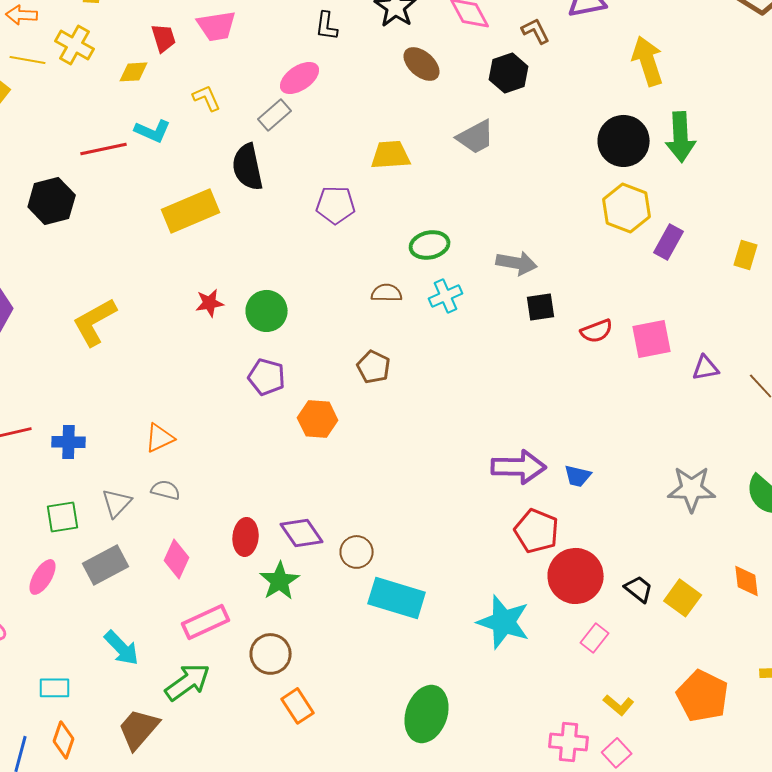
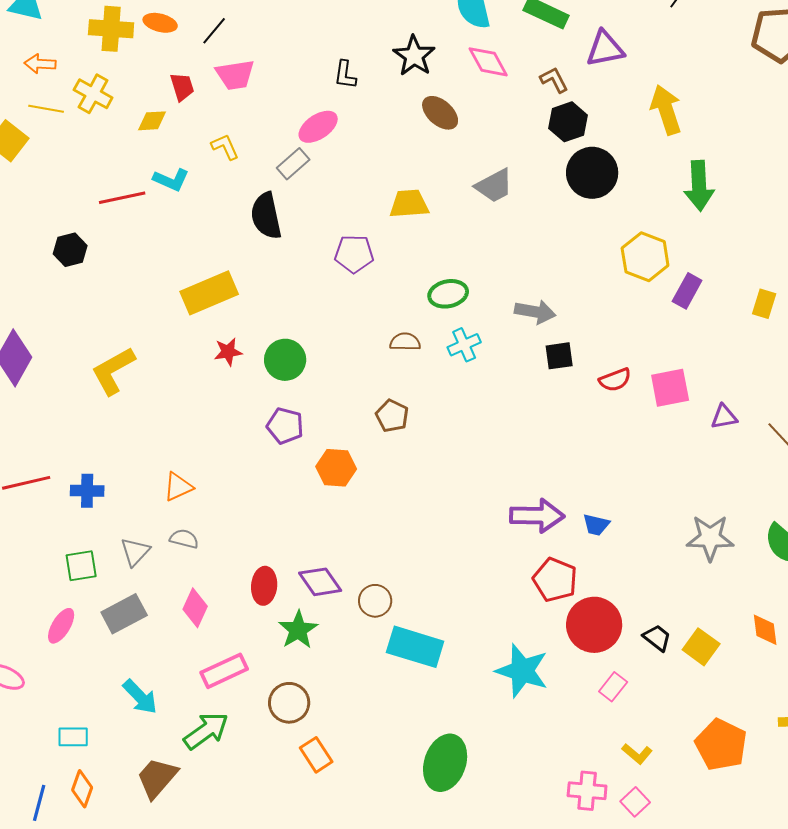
black hexagon: (509, 73) -> (568, 122), moved
black circle: (624, 141) -> (592, 173), moved
black hexagon: (52, 201) -> (70, 250), size x0.7
yellow rectangle: (191, 211) -> (209, 293), moved

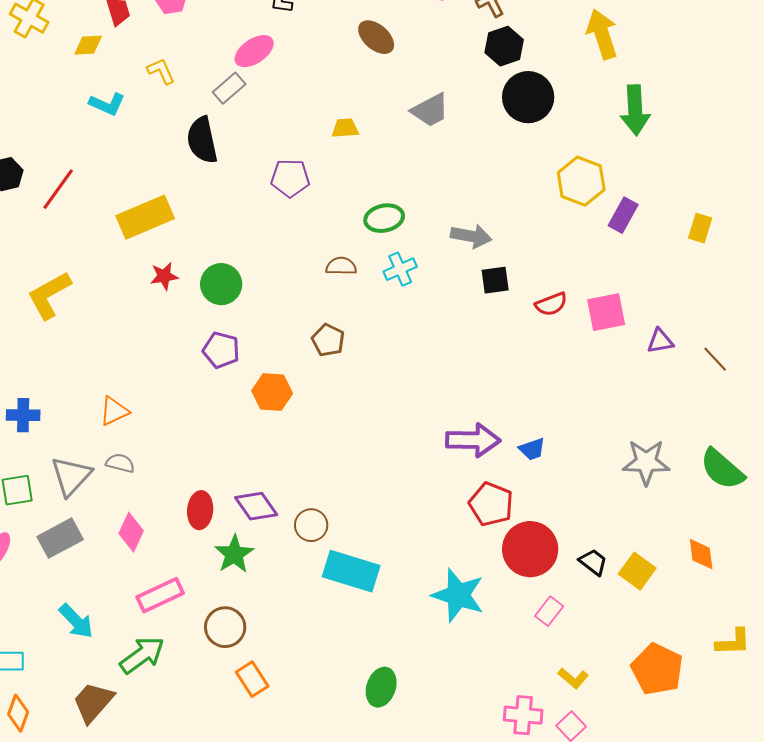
red line: (122, 198) -> (58, 189), moved, turned -42
yellow trapezoid: (409, 204) -> (345, 128), size x0.7
blue trapezoid: (596, 525) -> (532, 449), turned -32
gray triangle: (135, 552) -> (71, 476), size x1.4
green ellipse: (445, 763) -> (381, 687), size x0.7

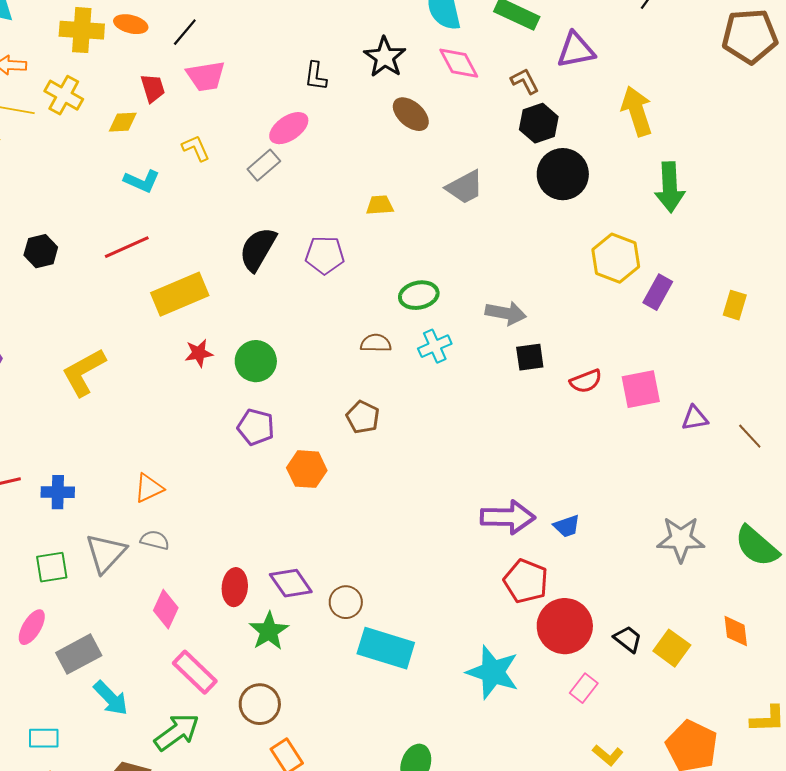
black semicircle: (202, 140) -> (258, 249), moved, turned 42
red line: (58, 189) -> (127, 247), moved, turned 30
gray rectangle: (60, 538) -> (79, 654), moved
pink rectangle: (160, 595) -> (195, 672), turned 69

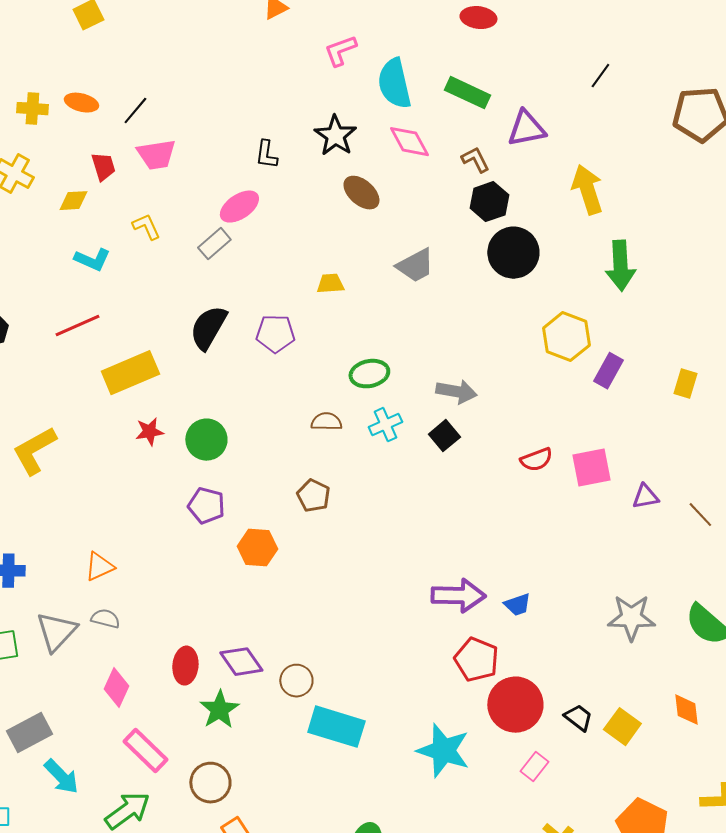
yellow cross: (82, 30) -> (32, 109), size x0.7
black square: (530, 357) -> (444, 436), moved, turned -32

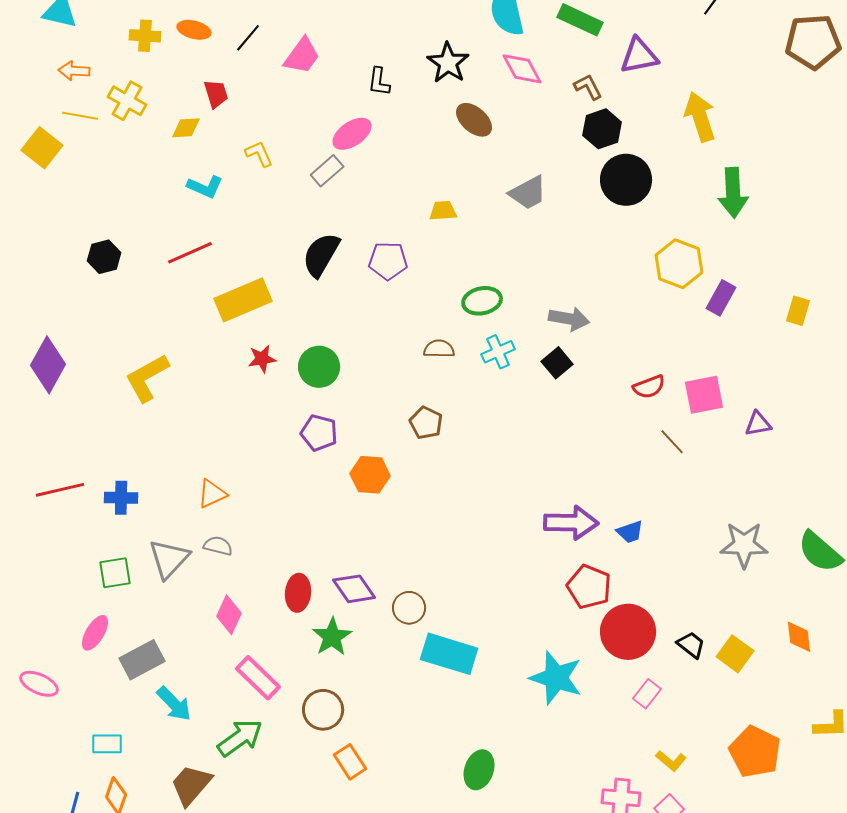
pink trapezoid: (156, 155) -> (302, 56), moved, turned -45
brown line: (700, 515) -> (672, 442), moved

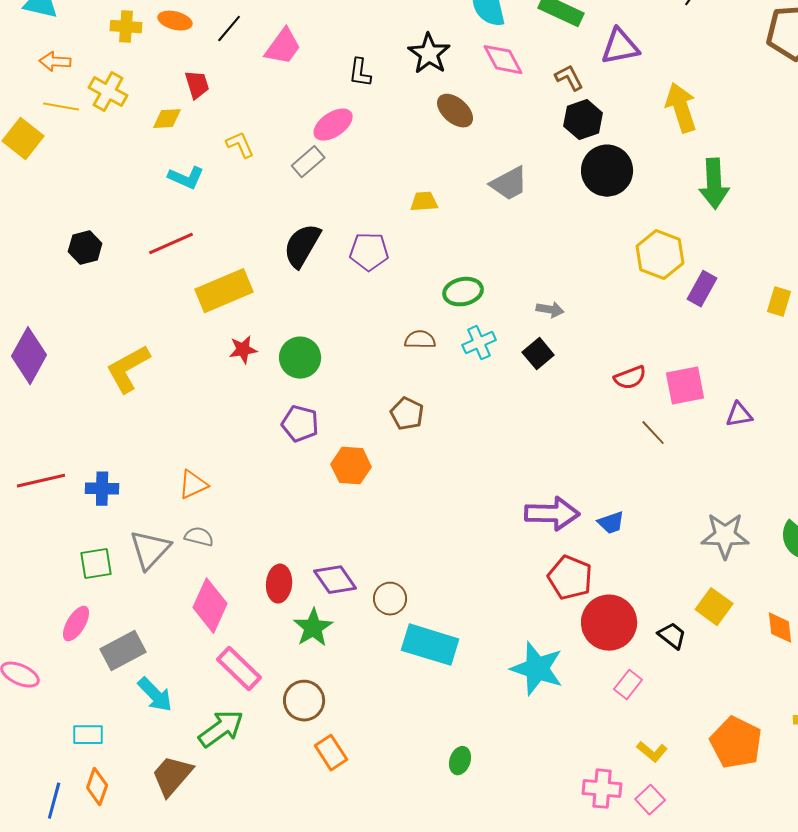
gray arrow: (569, 319) -> (550, 310), size x0.7
pink diamond: (229, 615) -> (210, 606), size x1.4
yellow square: (735, 654) -> (714, 607), moved
green ellipse: (479, 770) -> (460, 761), size x0.7

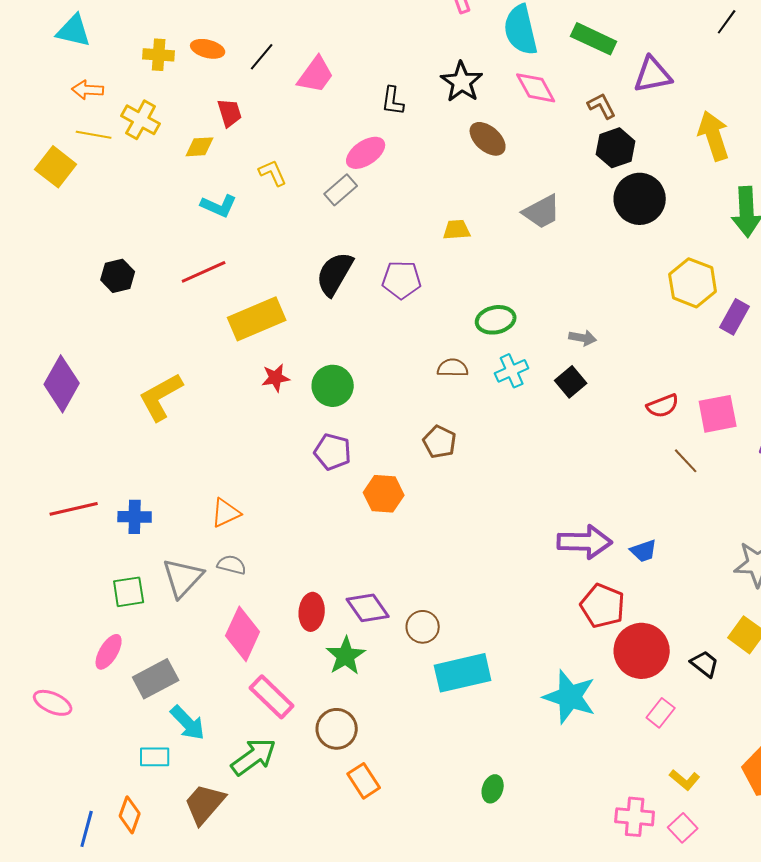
cyan rectangle: (430, 645) -> (463, 673), turned -30
cyan rectangle: (88, 735) -> (155, 757), moved

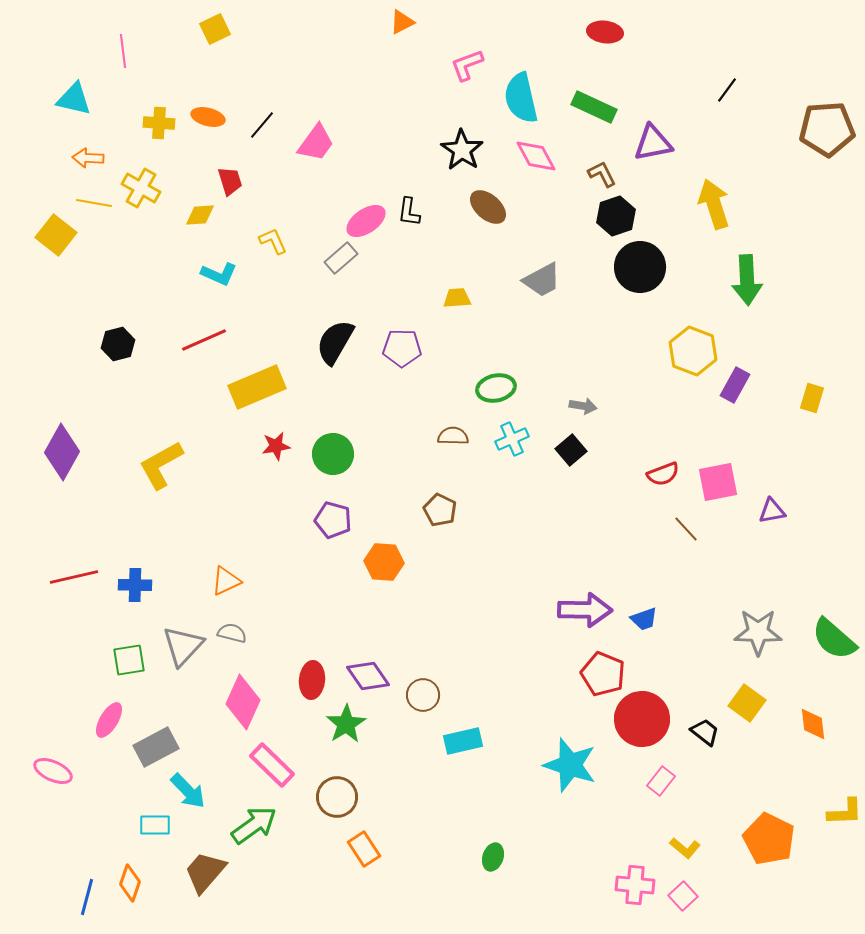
black L-shape: (393, 101) -> (409, 212), moved
cyan rectangle: (463, 673) -> (463, 741), size x0.7

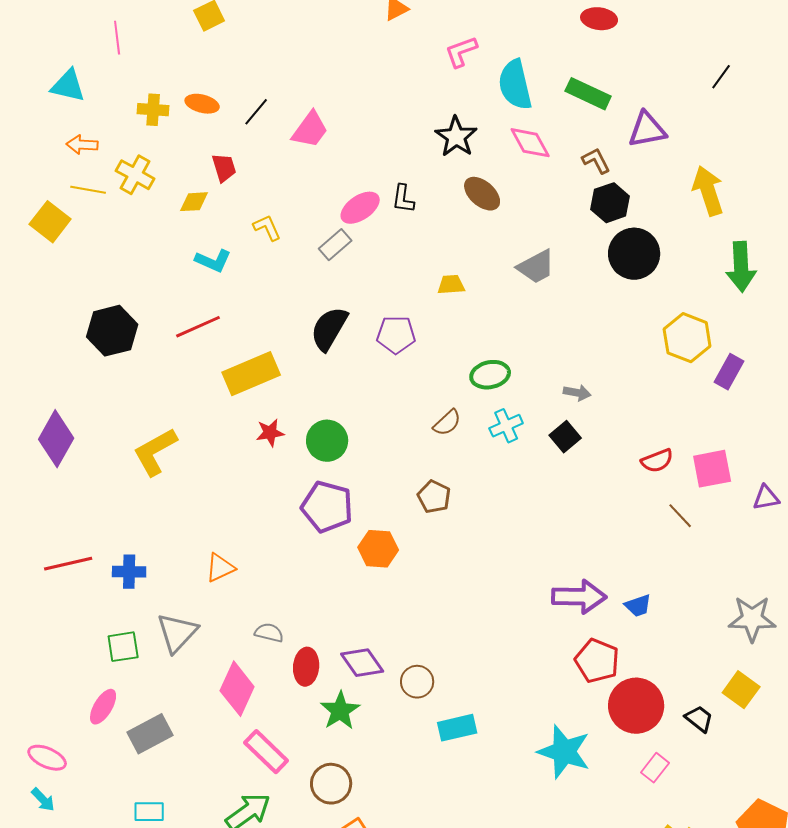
black hexagon: (118, 344) -> (112, 331), size x1.5
brown semicircle: (453, 436) -> (447, 423), turned 136
purple pentagon: (333, 520) -> (327, 507), size x1.4
gray semicircle: (232, 633) -> (269, 633), moved
cyan arrow: (188, 791) -> (43, 800), moved, size x0.7

